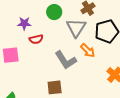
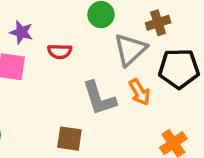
purple star: (24, 23) -> (21, 32), moved

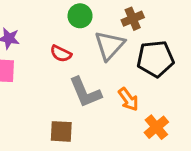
red semicircle: (60, 51) -> (61, 54), moved, turned 30
orange arrow: (140, 92) -> (128, 99), moved

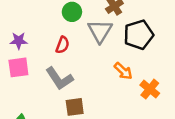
red semicircle: (61, 54) -> (62, 45), turned -84
gray L-shape: (85, 92) -> (59, 78), moved

